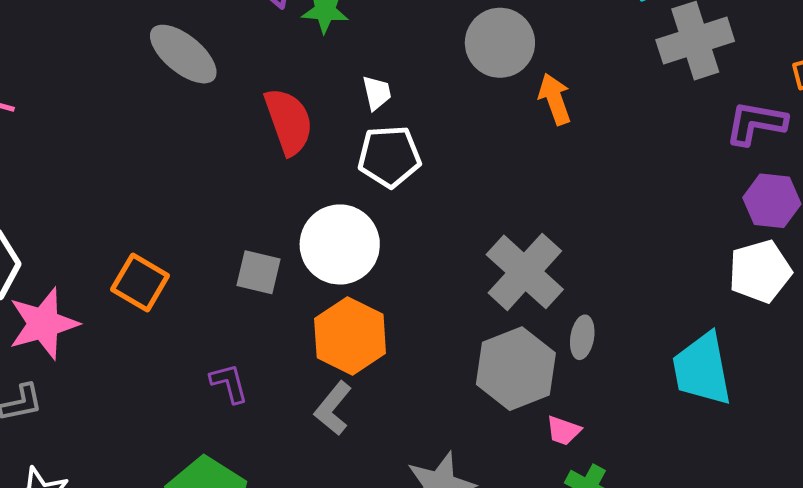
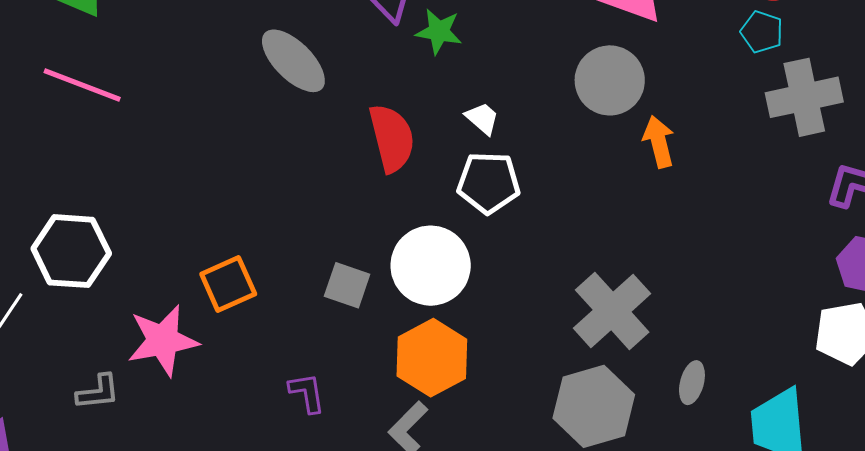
white trapezoid: (377, 93) -> (482, 118), turned -42
orange square: (140, 282) -> (228, 284), turned 30
pink star: (43, 324) -> (163, 340), moved
gray ellipse: (582, 337) -> (692, 383), moved

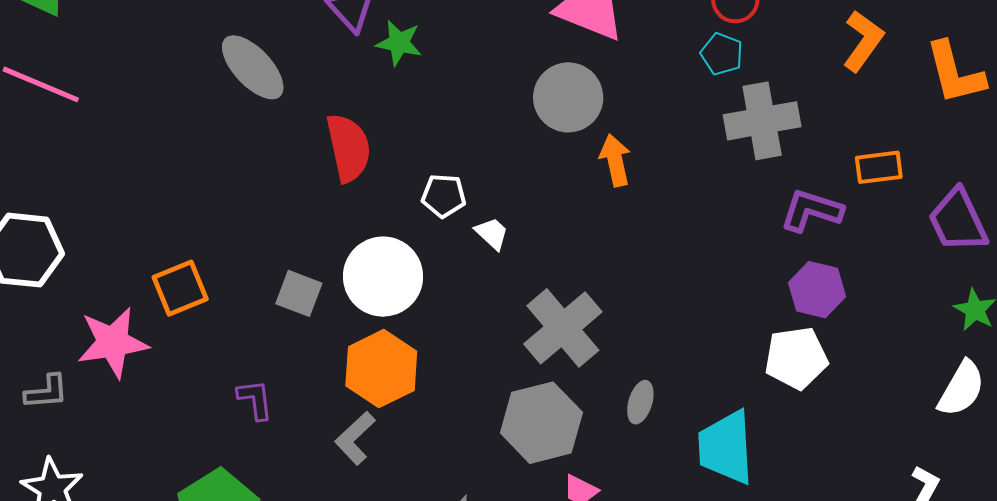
white trapezoid: (482, 118) -> (492, 233), moved
white pentagon: (489, 183) -> (444, 196), size x0.7

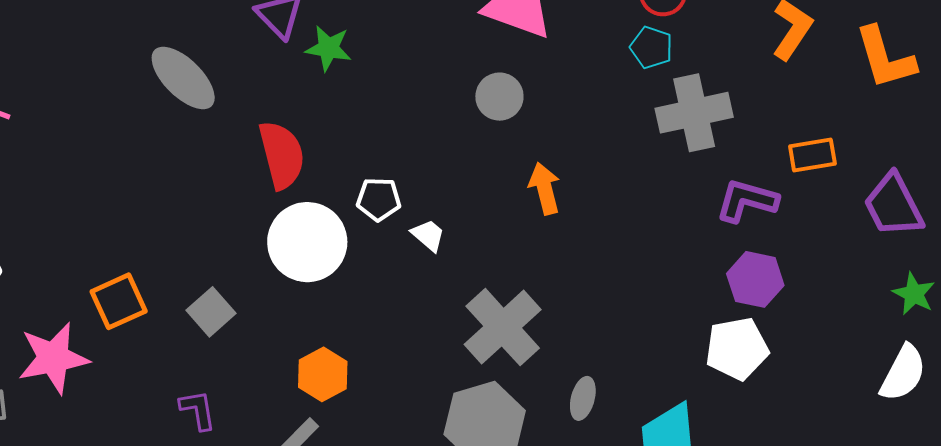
gray circle: (568, 97) -> (499, 97), size x0.7
orange arrow: (615, 160) -> (545, 188), moved
white circle: (383, 277) -> (307, 242), moved
gray square: (299, 293) -> (211, 312), moved, turned 30
orange hexagon: (381, 369) -> (323, 374), size x0.7

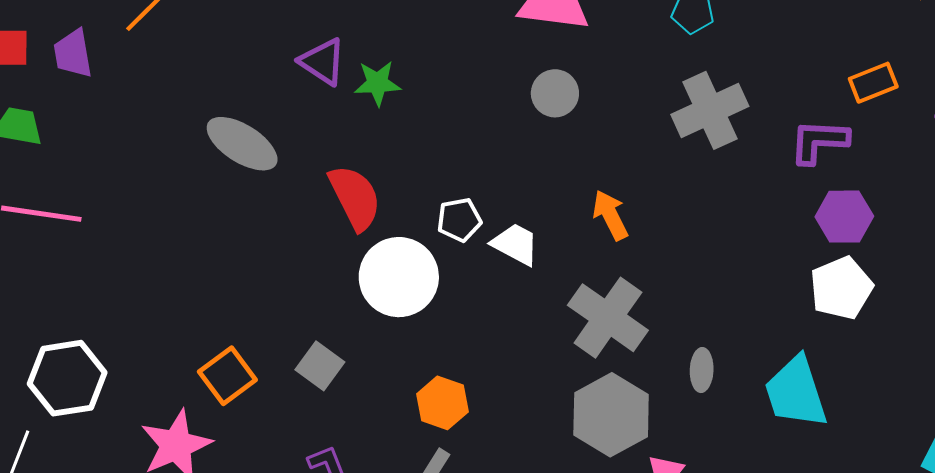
gray cross: (694, 113) -> (710, 110), moved
orange arrow: (545, 188) -> (610, 215), moved
white trapezoid: (428, 235) -> (515, 244), size x1.4

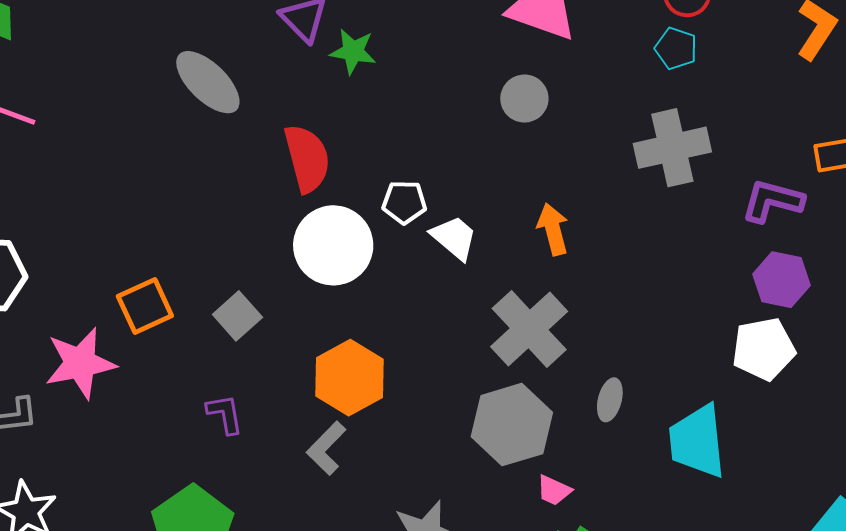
orange hexagon: (442, 403) -> (350, 378), size x1.4

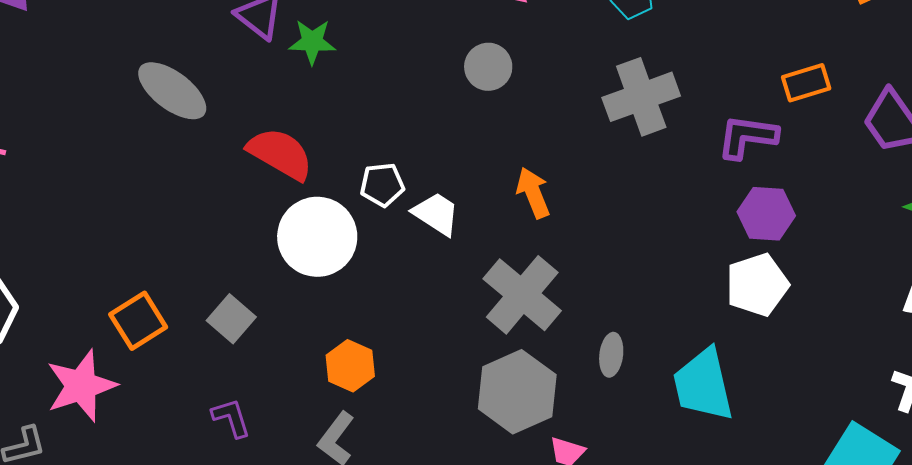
red semicircle: (307, 158) -> (280, 154), turned -38
orange hexagon: (350, 378) -> (350, 366), size x0.7

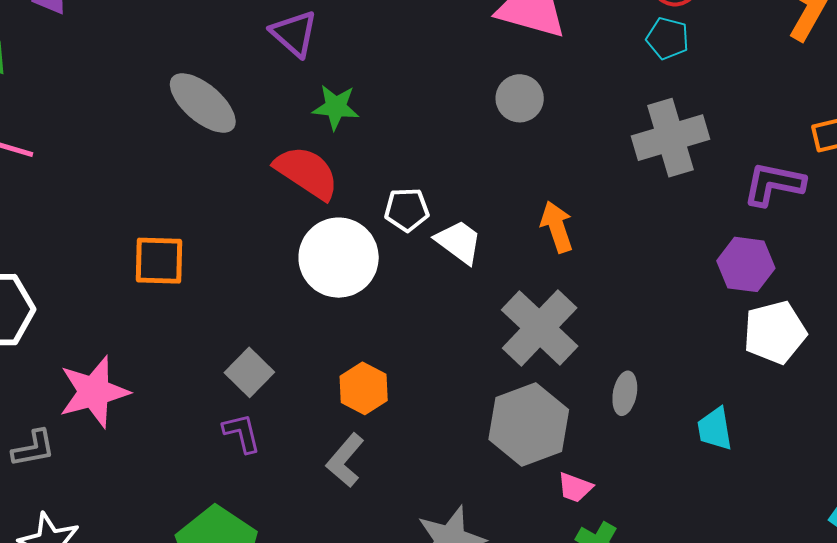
green star: (312, 42) -> (336, 107), moved
purple hexagon: (766, 214) -> (746, 264), moved
gray square: (231, 319) -> (249, 372), moved
orange square: (138, 321) -> (159, 261), moved, turned 30
cyan trapezoid: (703, 385) -> (715, 429), size x0.6

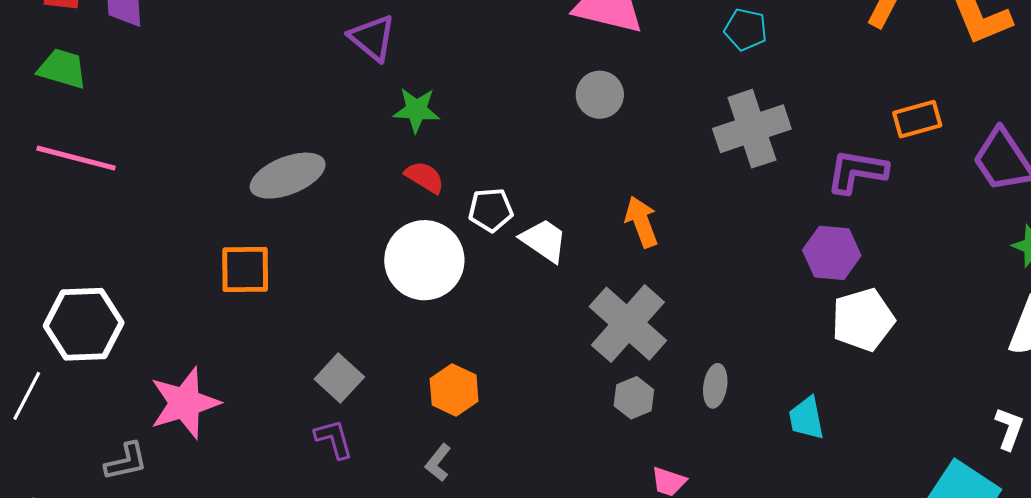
gray ellipse: (203, 103) -> (288, 176), moved, turned -60
red semicircle: (307, 172) -> (425, 177), moved, size x0.6
gray hexagon: (529, 424) -> (634, 398), moved, size x0.5
gray L-shape: (345, 460) -> (438, 463), size x0.7

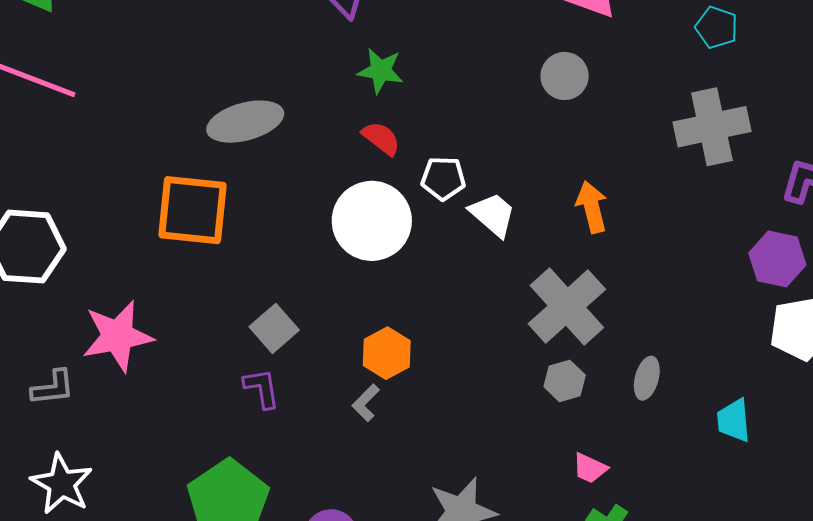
orange square: (245, 269) -> (193, 210), size x1.4
gray L-shape: (438, 463) -> (366, 403), moved

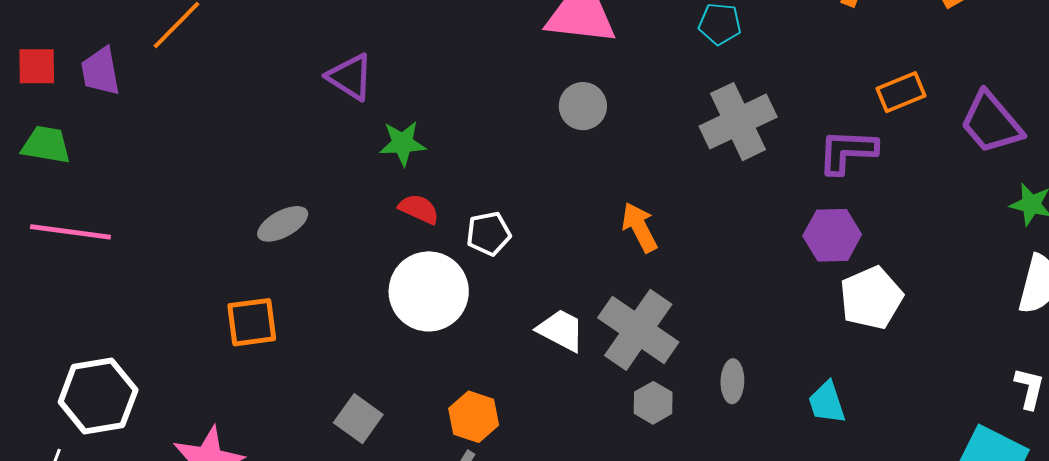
gray ellipse: (245, 122) -> (283, 224), size x0.7
orange square: (193, 210) -> (252, 322), size x0.7
white trapezoid: (493, 214) -> (561, 330), moved

